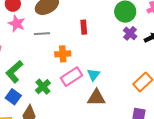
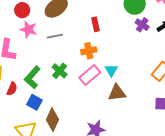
orange cross: (63, 54) -> (89, 51), moved
green cross: (43, 87) -> (60, 71), moved

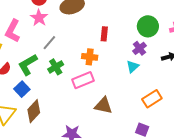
purple cross: (142, 25) -> (139, 48), moved
gray line: (55, 36) -> (49, 43), moved, turned -56
cyan triangle: (111, 70) -> (133, 67), moved

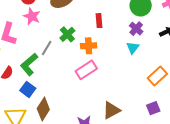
gray line: (49, 43) -> (47, 48), moved
green cross: (56, 67) -> (67, 34), moved
brown triangle: (103, 106) -> (111, 110), moved, turned -30
purple square: (142, 130) -> (153, 108), turned -32

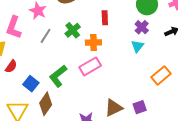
gray line: (47, 48) -> (46, 36), moved
green L-shape: (29, 64) -> (58, 76), moved
purple square: (153, 108) -> (140, 107), moved

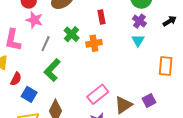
pink rectangle: (90, 66) -> (98, 94), moved
orange rectangle: (161, 75) -> (166, 66), turned -36
green L-shape: (58, 76) -> (52, 70), moved
blue square: (31, 84) -> (29, 94), moved

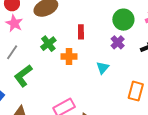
cyan triangle: (138, 40) -> (103, 68), moved
gray line: (46, 44) -> (12, 52), moved

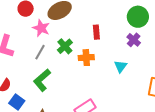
pink star: (14, 23) -> (41, 28), moved
gray line: (12, 52) -> (40, 52), moved

